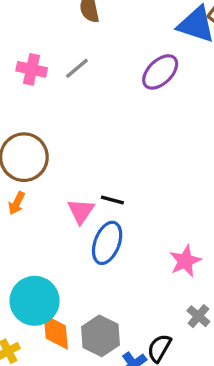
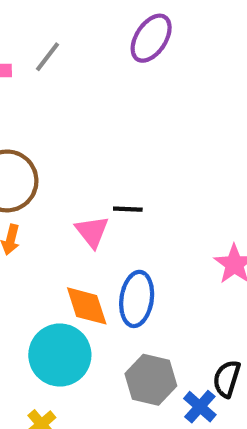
blue ellipse: (107, 243) -> (137, 299), moved
orange diamond: (56, 332) -> (87, 306), moved

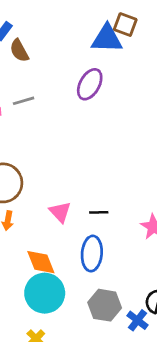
gray line: (47, 57) -> (24, 101), turned 40
black line: (128, 209) -> (99, 212), moved
orange diamond: (87, 306) -> (41, 262), moved

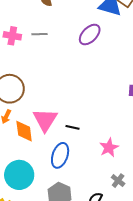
pink triangle: (60, 212) -> (45, 120), size x1.5
orange diamond: (41, 262) -> (24, 131), moved

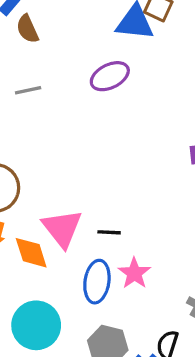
purple ellipse: (90, 35) -> (110, 76), turned 30
pink star: (109, 148) -> (134, 273), moved

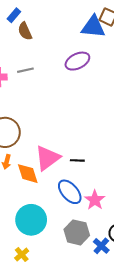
pink triangle: (62, 228) -> (47, 158), turned 32
pink star: (134, 273) -> (95, 200), moved
blue ellipse: (97, 282) -> (70, 192), turned -50

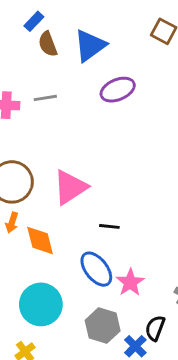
blue triangle: (93, 27) -> (90, 45), moved, turned -45
pink triangle: (47, 158) -> (70, 187), moved

